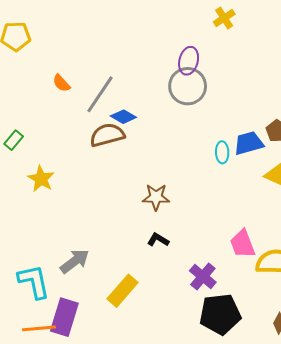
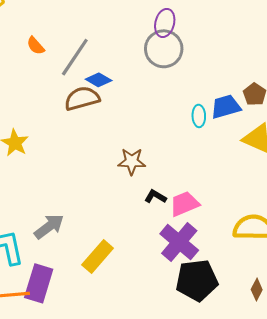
black L-shape: (158, 240) -> (155, 197), moved
pink trapezoid: (243, 244) -> (184, 204), moved, turned 88
purple cross: (203, 276) -> (179, 242), size x1.4

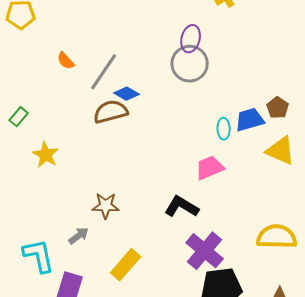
brown star: (132, 161) -> (106, 206), moved
black L-shape: (155, 197) -> (182, 207), size x1.6
pink trapezoid: (184, 204) -> (210, 168), moved
gray arrow: (49, 227) -> (79, 236), size x0.7

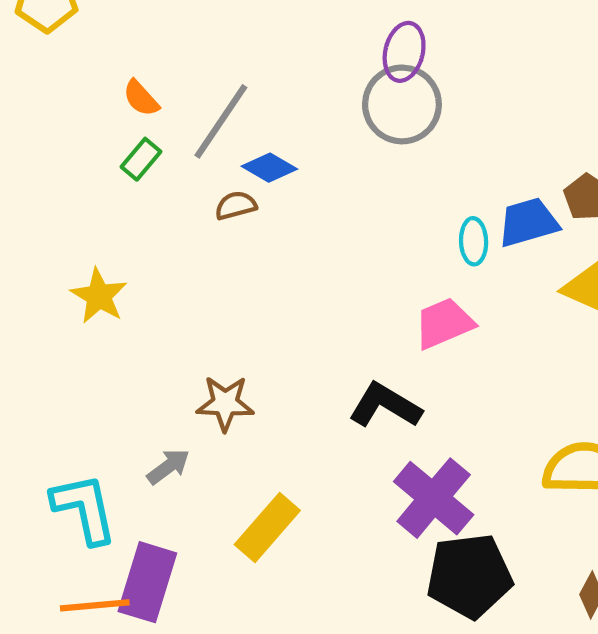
brown semicircle: (111, 112) -> (236, 205), size x0.6
green rectangle: (19, 117) -> (141, 159), moved

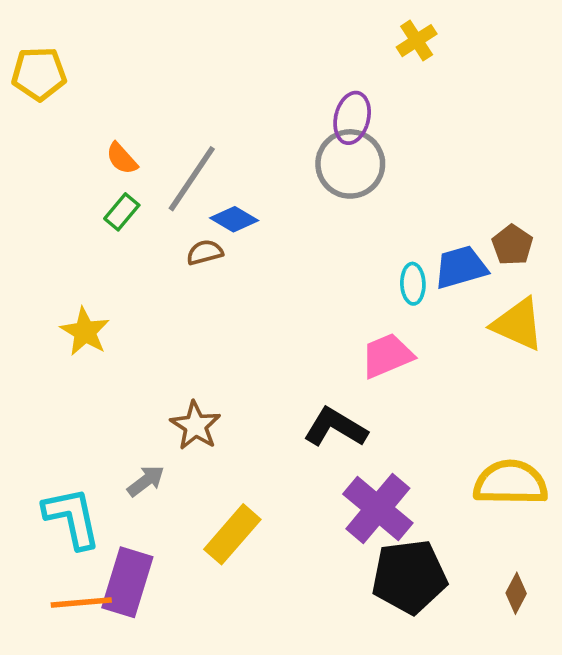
brown star: (225, 403) -> (195, 426), turned 30

